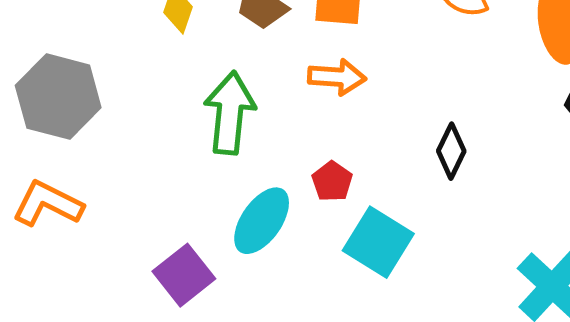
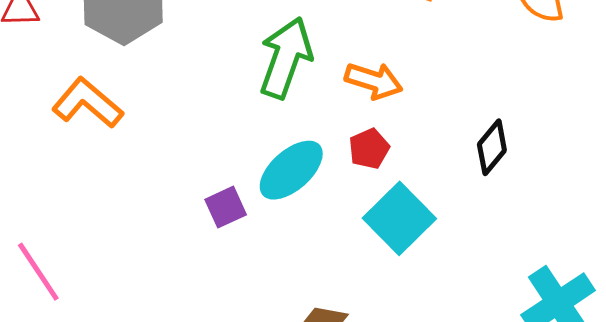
orange arrow: (337, 77) -> (374, 81), moved
purple square: (184, 275) -> (226, 207), moved, size x0.7

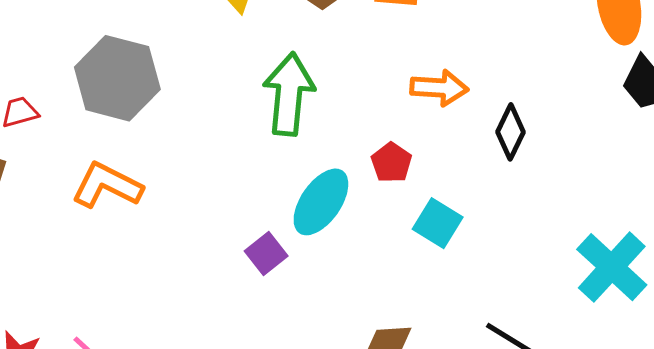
orange arrow: (374, 81) -> (439, 88), moved
cyan square: (399, 218) -> (438, 223), size x0.7

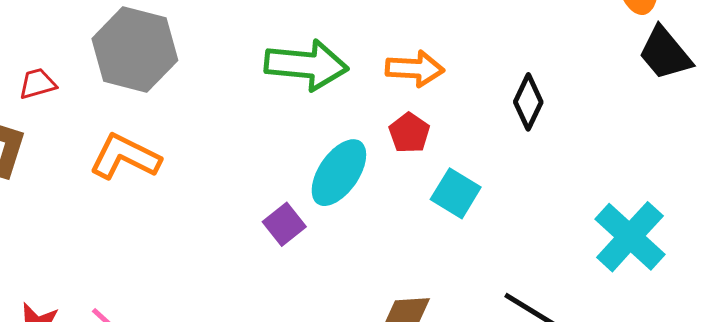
orange arrow: (439, 88) -> (415, 69), moved
green arrow: (289, 94) -> (306, 65), turned 90

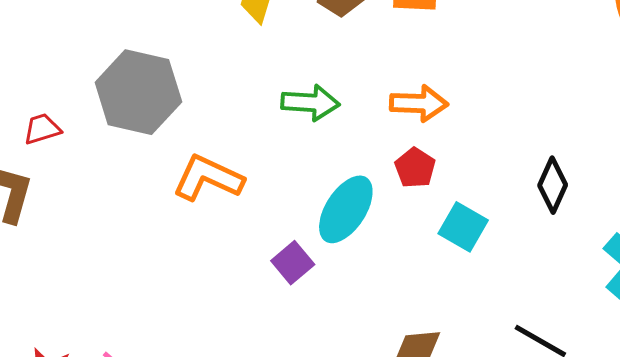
green arrow: (306, 65) -> (310, 103), size x0.7
black diamond: (528, 102) -> (553, 185), moved
orange L-shape: (125, 157) -> (208, 178), moved

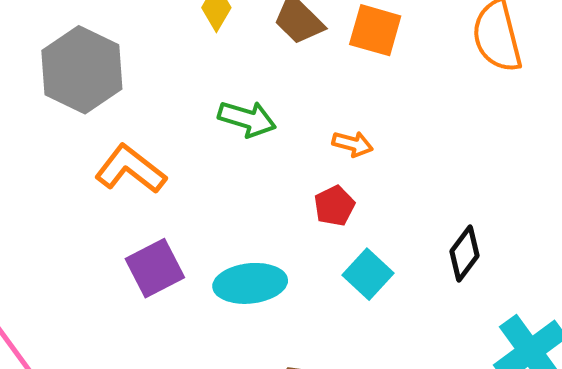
orange arrow: (419, 103) -> (353, 144), size x0.7
cyan ellipse: (346, 209) -> (250, 283), moved, turned 38
purple square: (293, 263) -> (155, 268), moved, size x1.4

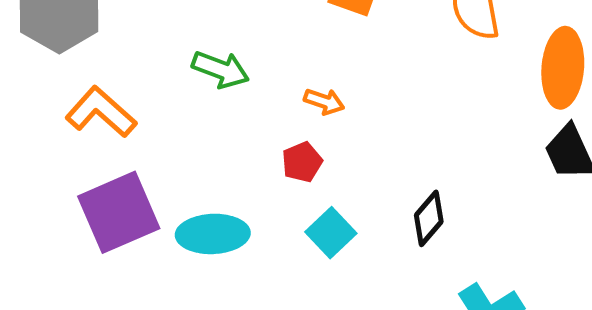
purple square: (155, 268) -> (119, 212), size x1.4

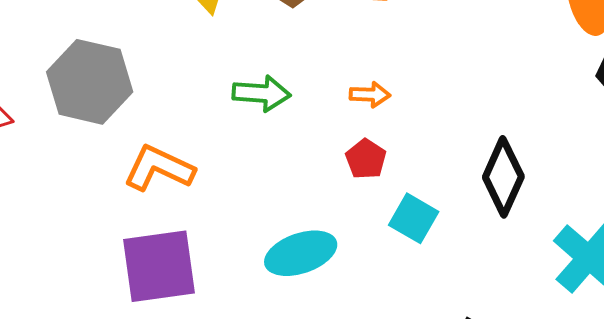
purple square: (119, 212) -> (159, 266), moved, turned 32
black diamond: (429, 218) -> (503, 177), size x1.4

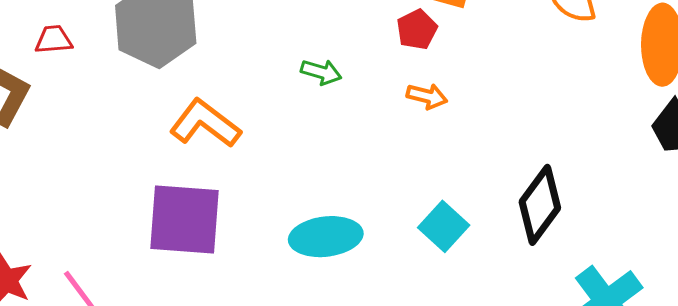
green arrow: (261, 93) -> (321, 72), size x0.7
red pentagon: (366, 159) -> (417, 30), moved

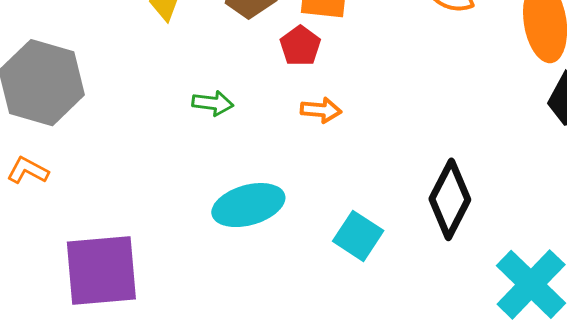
orange L-shape: (205, 123) -> (28, 171), moved, size x0.6
cyan ellipse: (326, 237) -> (248, 205), moved

